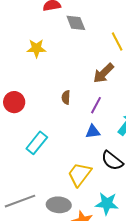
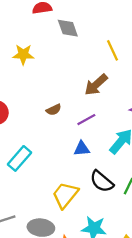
brown semicircle: (66, 97) -> (54, 110), turned -120
purple line: (96, 105) -> (86, 120), turned 30

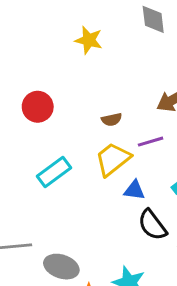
blue triangle: (82, 149) -> (134, 190), moved
yellow trapezoid: (65, 195) -> (113, 159), moved

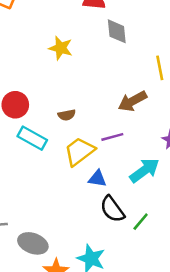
brown semicircle: (112, 120) -> (67, 115), moved
cyan rectangle: (54, 172) -> (32, 138), moved, turned 64

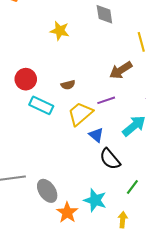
blue triangle: (97, 179) -> (96, 135), turned 35
green line: (141, 222) -> (132, 187), moved
gray ellipse: (33, 243) -> (47, 191), turned 40

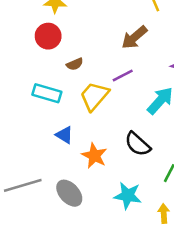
red circle: (26, 79) -> (48, 36), moved
blue triangle: (96, 135) -> (64, 135), moved
orange star: (67, 212) -> (94, 156), moved

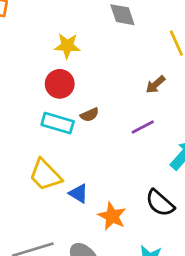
brown arrow: (134, 37) -> (155, 85), size x0.7
cyan rectangle: (47, 93) -> (58, 123), moved
yellow trapezoid: (94, 96) -> (45, 175), moved, turned -84

